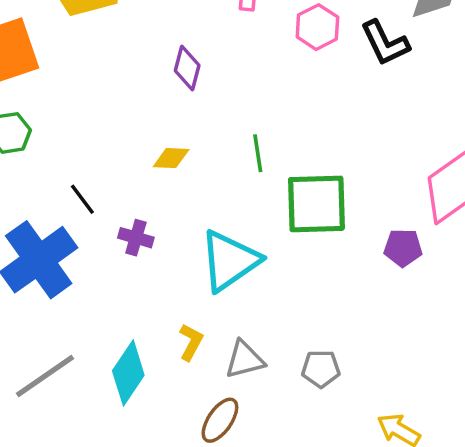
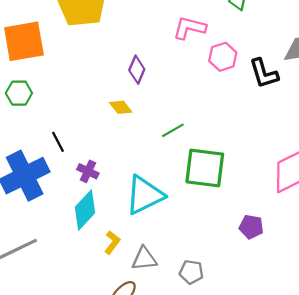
green line: (258, 153) -> (173, 130), turned 60
yellow diamond: (171, 158) -> (121, 107), moved, turned 40
purple pentagon: (403, 248) -> (251, 227), moved
cyan diamond: (128, 373) -> (85, 210), moved

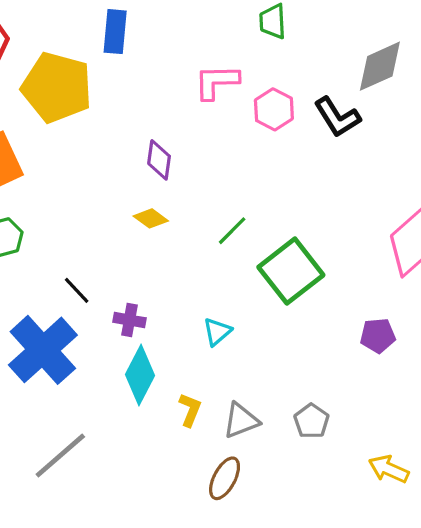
green square: (205, 168) -> (291, 271), turned -30
cyan triangle: (144, 195) -> (217, 332), size x0.5
gray pentagon: (191, 272) -> (311, 421), turned -30

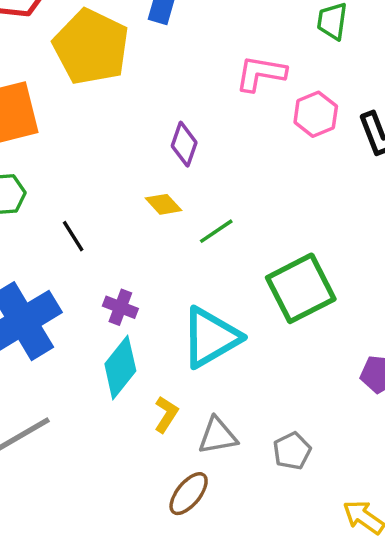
green line: (232, 231) -> (216, 231), moved
black line: (77, 290) -> (73, 236), moved
cyan triangle: (217, 332) -> (211, 337), size x2.0

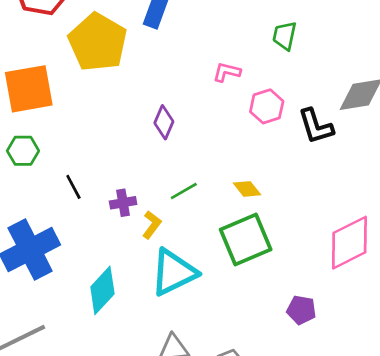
pink L-shape: (261, 73) -> (227, 72), size x0.7
yellow diamond: (164, 204) -> (247, 189), moved
purple cross: (120, 307) -> (123, 203), moved, turned -35
yellow L-shape: (166, 414) -> (152, 225), moved

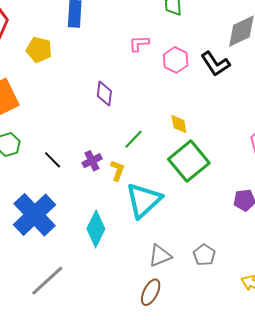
yellow pentagon: (98, 42) -> (39, 50), size x0.6
yellow diamond: (247, 189) -> (179, 124), turned 45

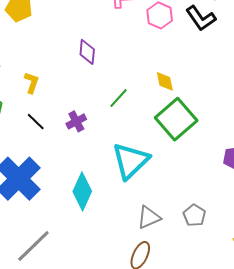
yellow L-shape: (117, 170) -> (32, 83), moved

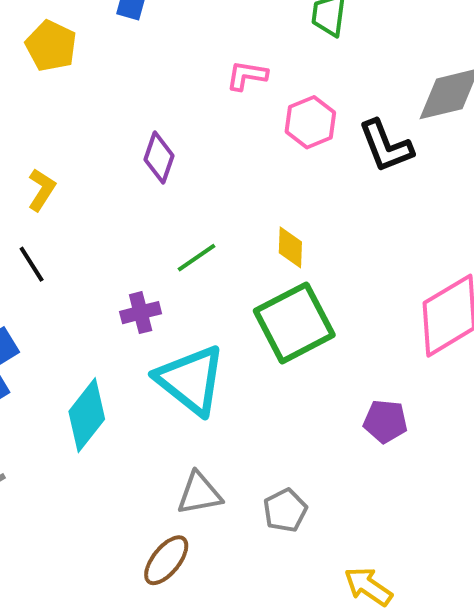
purple cross: (76, 121) -> (141, 313), moved
cyan triangle: (131, 161) -> (191, 380), turned -51

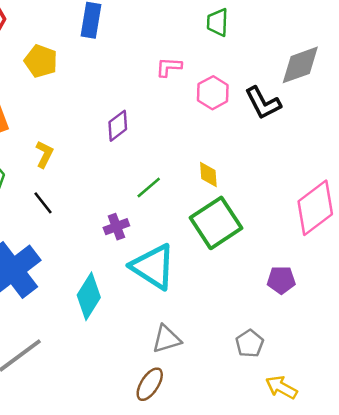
purple diamond: (159, 158) -> (118, 126), turned 40
gray pentagon: (285, 510) -> (250, 343), moved

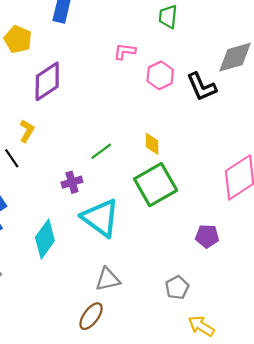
purple diamond: (118, 126) -> (47, 81), moved, size x1.5
yellow L-shape: (44, 154) -> (27, 131), moved

